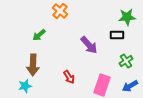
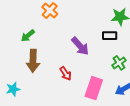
brown arrow: (33, 65) -> (33, 61), moved
red arrow: (69, 77) -> (66, 73), moved

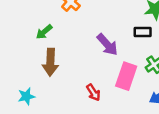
red arrow: (66, 73) -> (93, 93), moved
pink rectangle: (94, 88) -> (126, 76), moved

